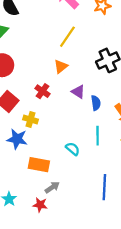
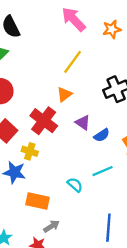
red cross: (42, 91) -> (44, 121), size x1.6
blue semicircle: (96, 103) -> (102, 135), turned 64
cyan line: (98, 136) -> (103, 171), turned 66

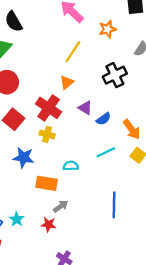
orange star: (112, 29) -> (108, 29), moved
yellow cross: (30, 151) -> (47, 134), moved
cyan semicircle: (75, 185) -> (71, 166), moved, turned -40

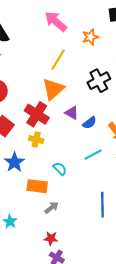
orange triangle: (67, 82) -> (53, 89), size x1.6
blue star: (23, 158) -> (14, 162), turned 30
cyan semicircle: (71, 166) -> (60, 169), turned 48
red star: (48, 224) -> (51, 238), moved

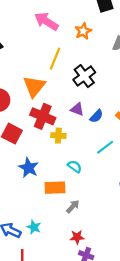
black cross: (99, 81) -> (84, 76), moved
orange triangle: (53, 89) -> (34, 86), moved
yellow cross: (36, 140) -> (58, 136), moved

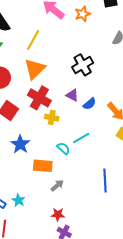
orange star: (83, 31) -> (83, 14), moved
yellow line: (55, 59) -> (33, 40), moved
cyan line: (105, 147) -> (81, 138), moved

